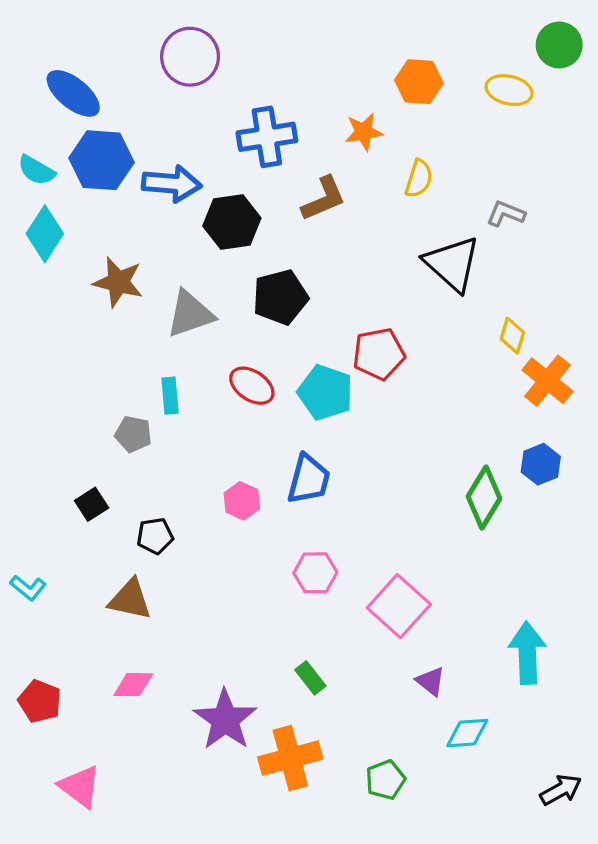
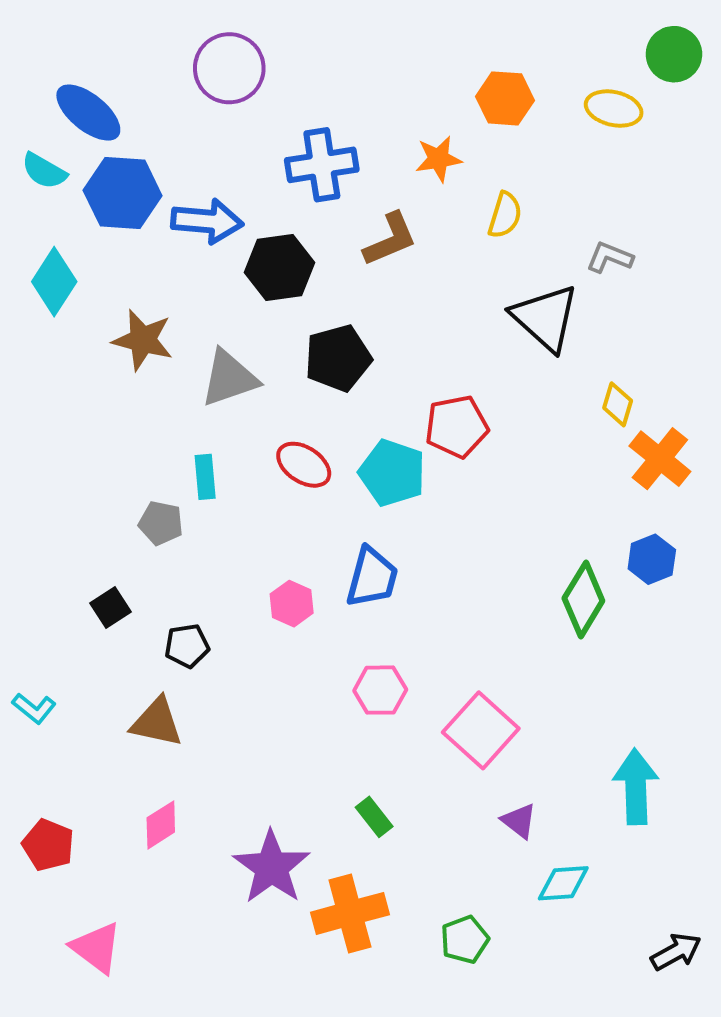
cyan semicircle: (36, 170) -> (44, 171), moved
pink diamond: (133, 685) -> (161, 825), turned -33

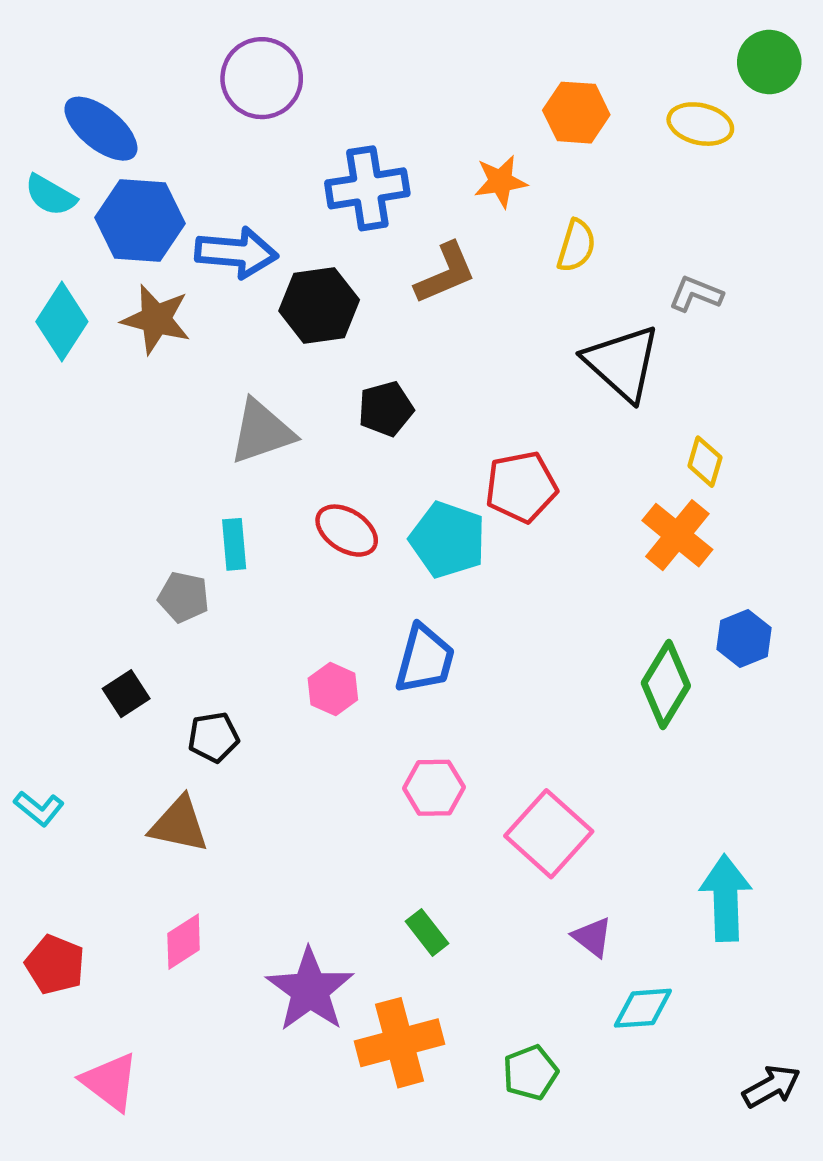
brown star: (143, 340) -> (156, 319), moved
black pentagon: (338, 358) -> (386, 409), size x0.7
orange cross: (660, 459) -> (677, 535), moved

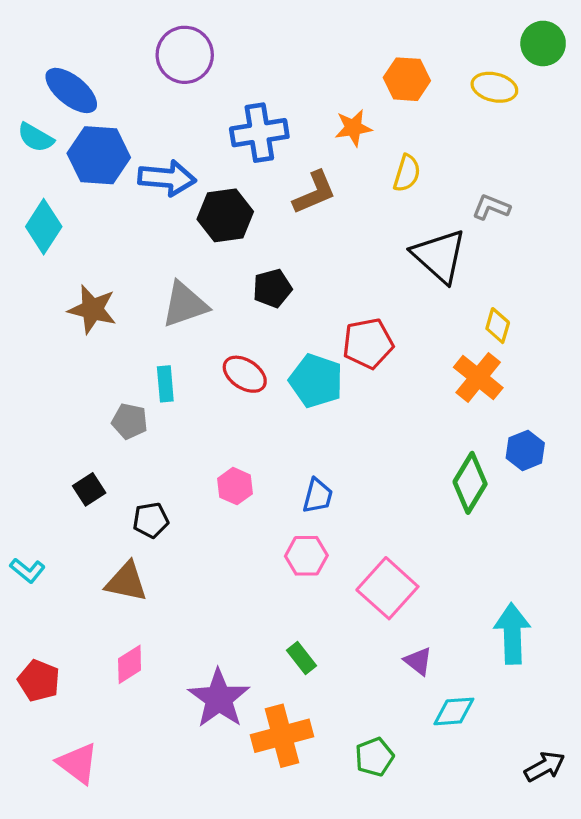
brown star: (156, 319) -> (92, 309), moved
blue trapezoid: (425, 659) -> (318, 496), moved, size x0.7

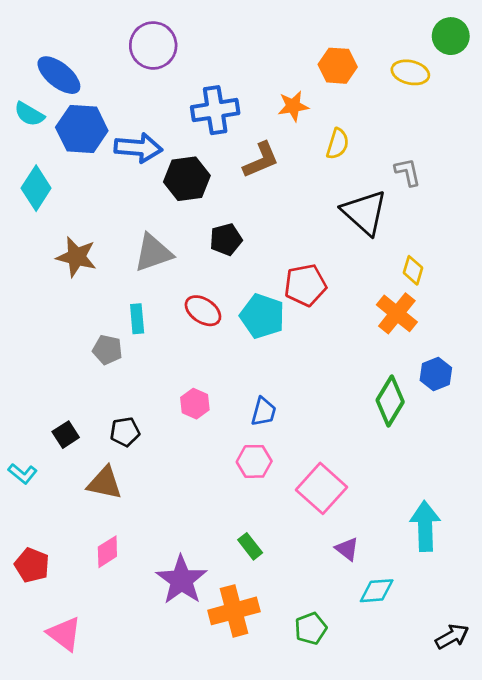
gray L-shape: (491, 207) -> (408, 172), turned 56
black square: (89, 489) -> (66, 435), moved

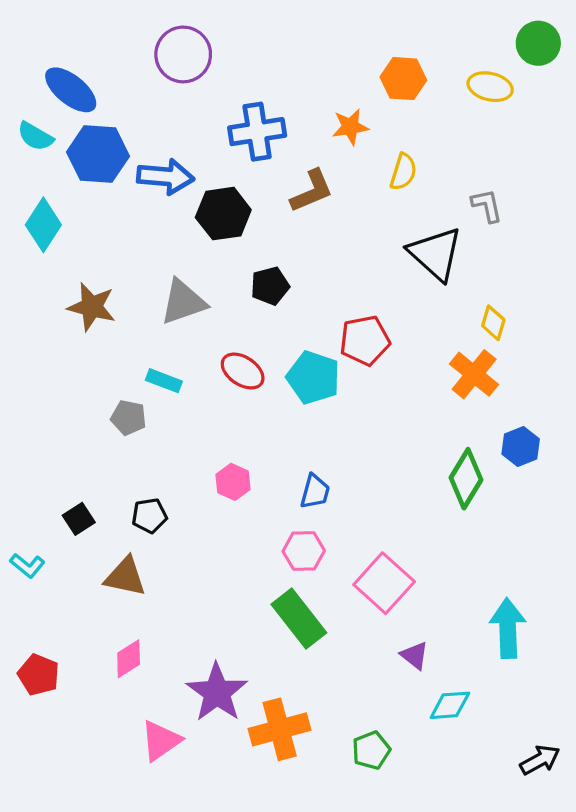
cyan rectangle: (137, 319) -> (164, 381), turned -64
green rectangle: (250, 546) -> (299, 618), moved, size x1.8
pink triangle: (64, 634) -> (161, 741), moved, turned 48

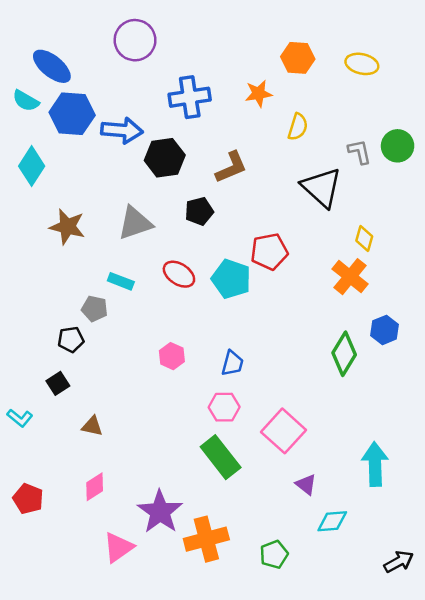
green circle: (538, 43) -> (398, 146), moved
brown L-shape: (312, 191) -> (231, 167), moved
black pentagon: (149, 516) -> (71, 339), moved
brown triangle: (125, 577) -> (92, 426), size x0.7

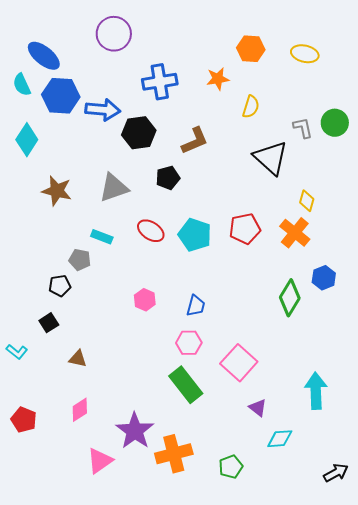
cyan semicircle: (26, 101) -> (22, 85), turned 35
red pentagon: (269, 252) -> (245, 229), moved

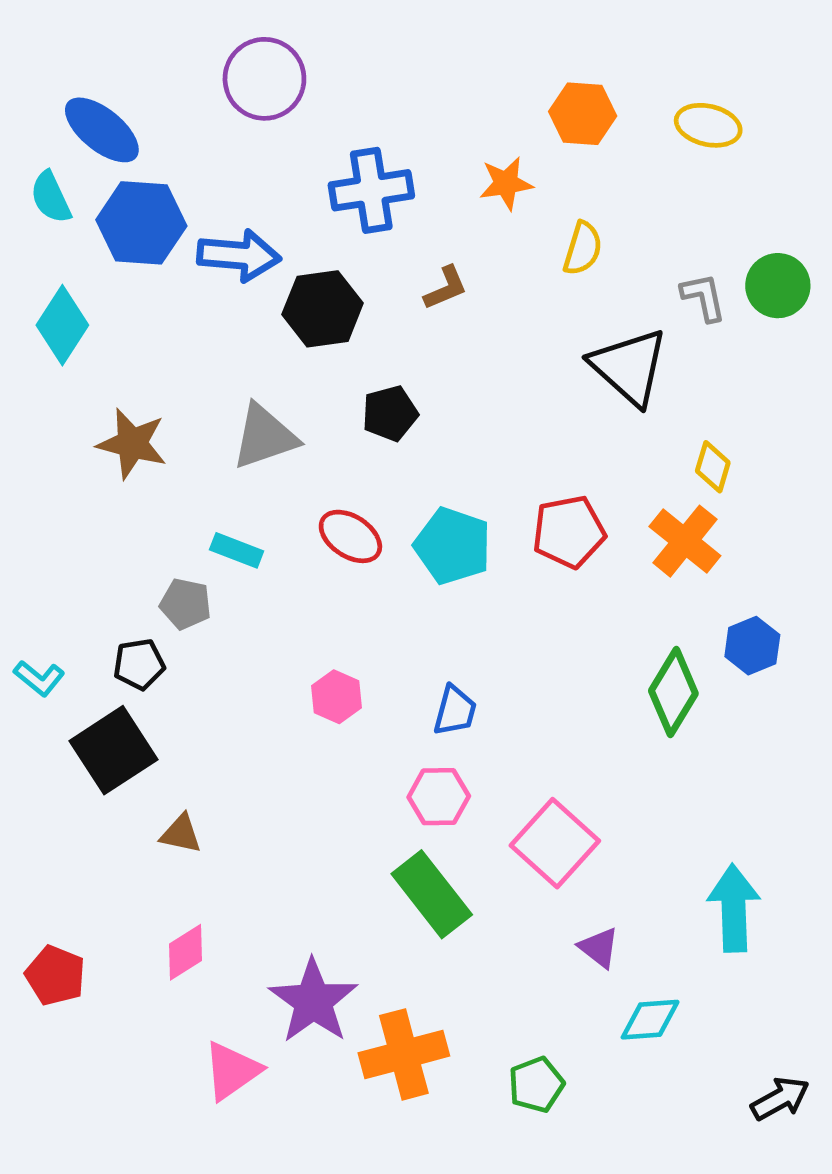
brown L-shape: (195, 141) -> (446, 288), moved, size x0.7
black square: (49, 323) -> (113, 750), size x1.8
cyan L-shape: (17, 352) -> (39, 678), moved

